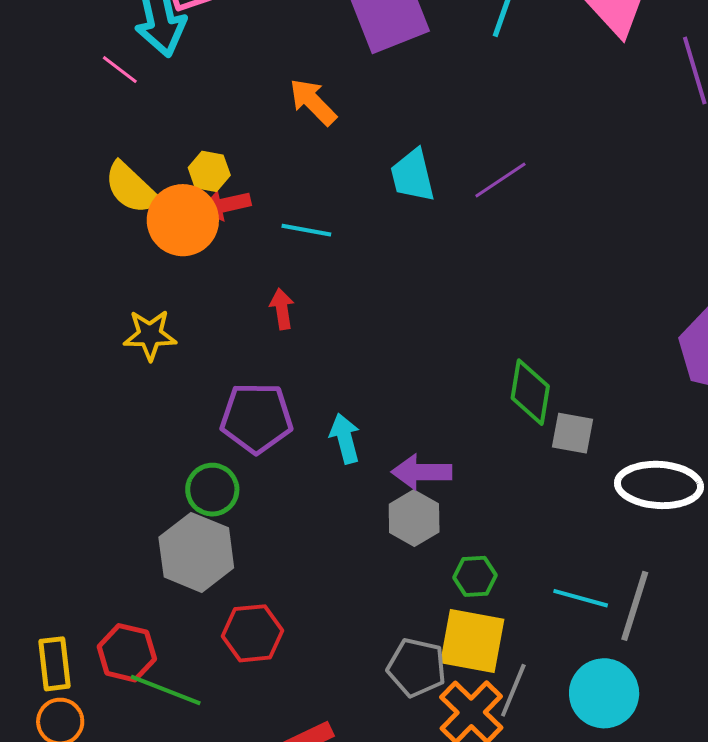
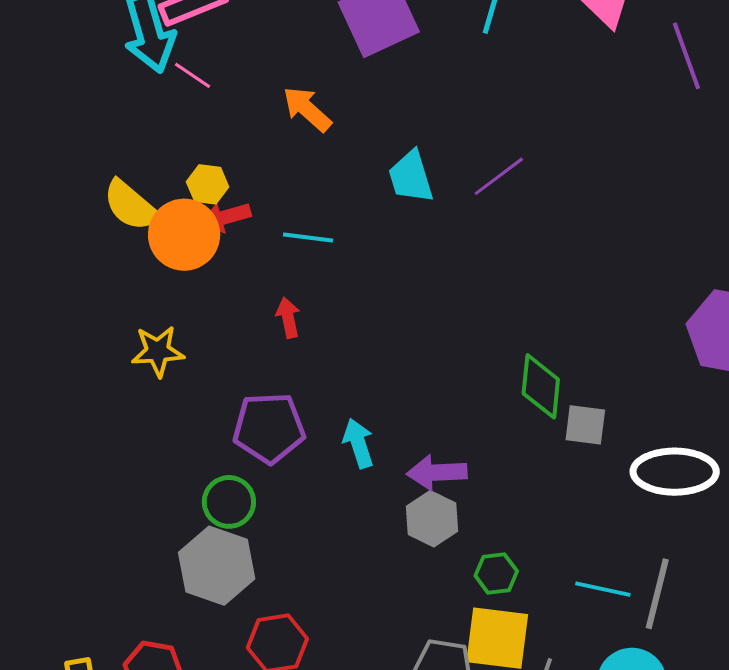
pink line: (120, 70) -> (193, 75), moved

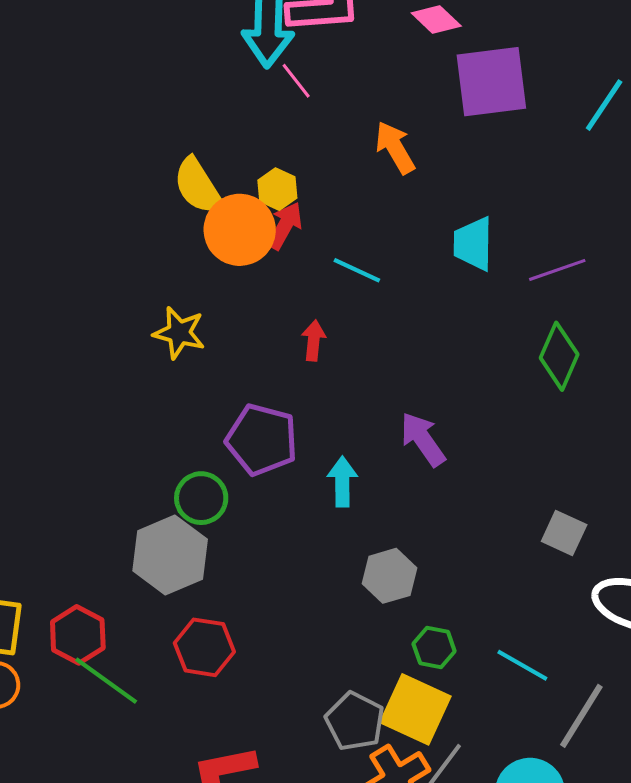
red arrow: (226, 217) -> (285, 226), turned 117
green diamond: (541, 386) -> (559, 356), moved
purple arrow: (437, 472) -> (423, 439), moved, turned 40
cyan line: (603, 589) -> (522, 665), moved

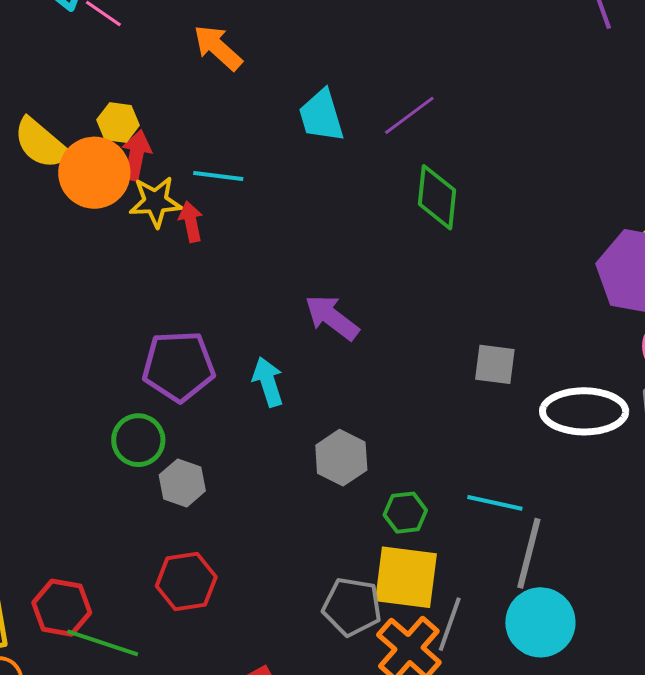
yellow star: (179, 333) -> (155, 202), moved
red arrow: (314, 340) -> (191, 222), moved
gray hexagon: (170, 555) -> (182, 483), moved, size x0.6
gray line: (581, 716) -> (529, 553), moved

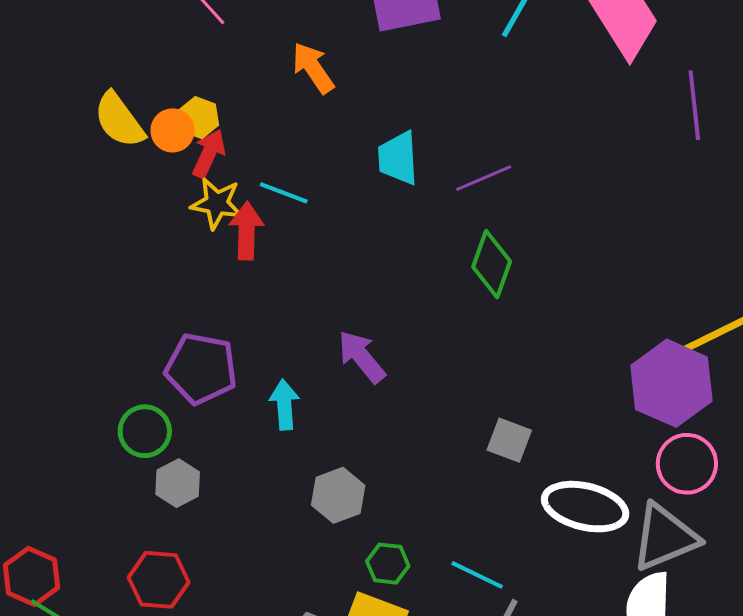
orange circle: (94, 173) -> (173, 130), moved, size x0.6
red arrow: (191, 222) -> (247, 231), size x1.4

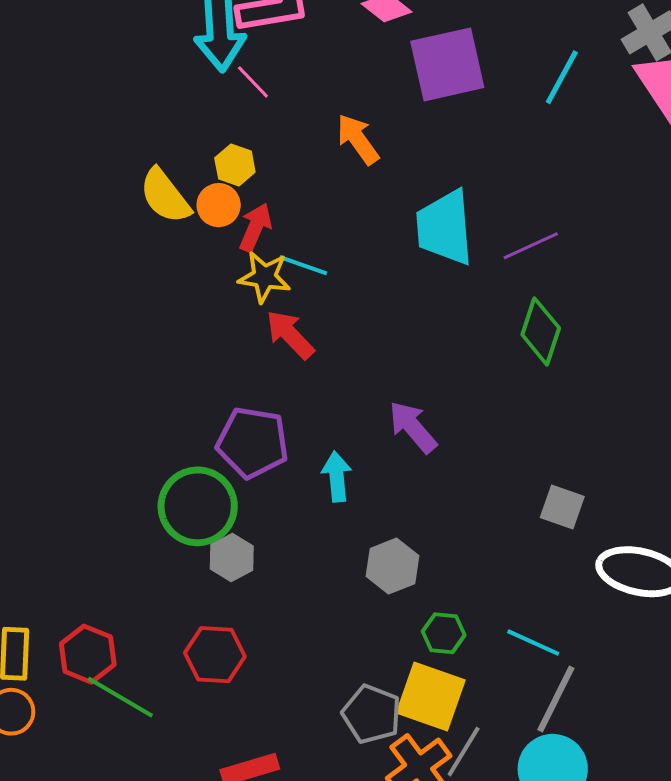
yellow hexagon: (199, 118) -> (235, 165), moved
cyan trapezoid: (398, 158) -> (445, 228), size x1.4
cyan line: (284, 193) -> (303, 265), moved
red arrow: (247, 231) -> (290, 335), moved, turned -44
green circle: (145, 431) -> (198, 506), size x1.5

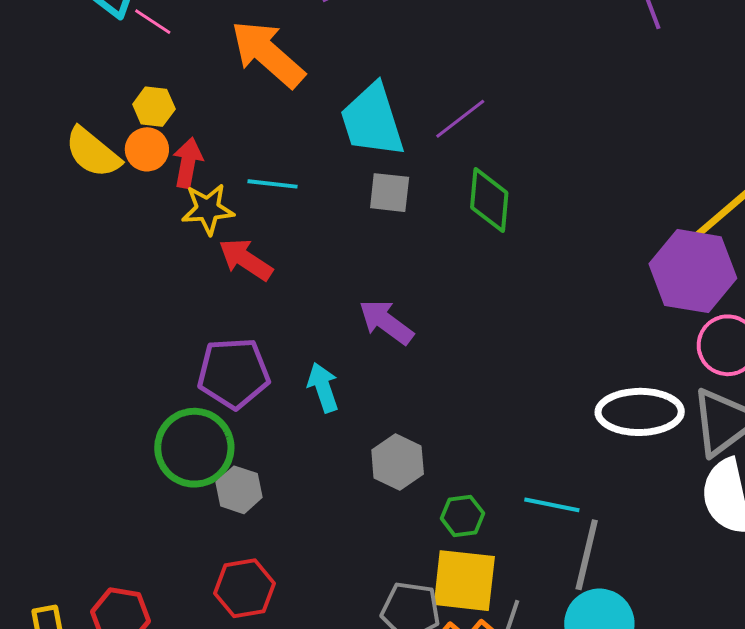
orange arrow: (358, 139) -> (268, 54), size x1.5
cyan line: (303, 265) -> (272, 184), moved
gray square: (562, 507) -> (390, 193), moved

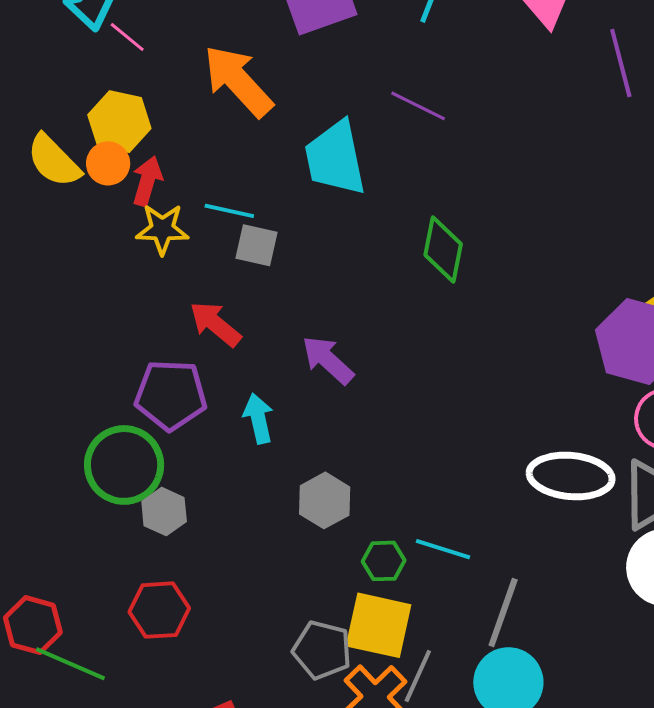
yellow hexagon: (154, 107) -> (119, 122), size x1.5
purple line: (460, 119) -> (418, 106), moved, turned 58
gray square: (390, 193) -> (256, 245), moved
red arrow: (246, 259) -> (215, 324), moved
cyan line: (552, 505) -> (443, 549), moved

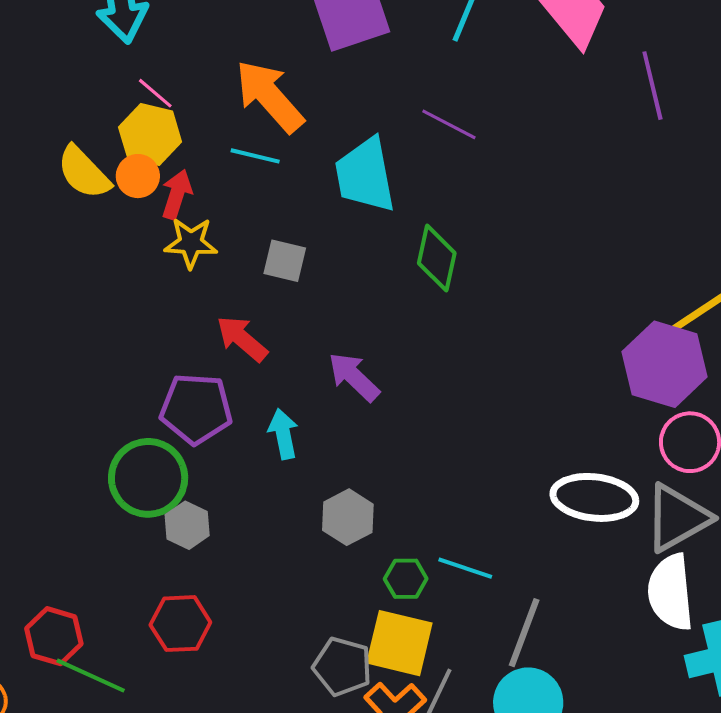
pink line: (127, 37) -> (155, 93), moved
cyan line: (229, 211) -> (255, 156), moved
green diamond: (443, 250) -> (437, 258), moved

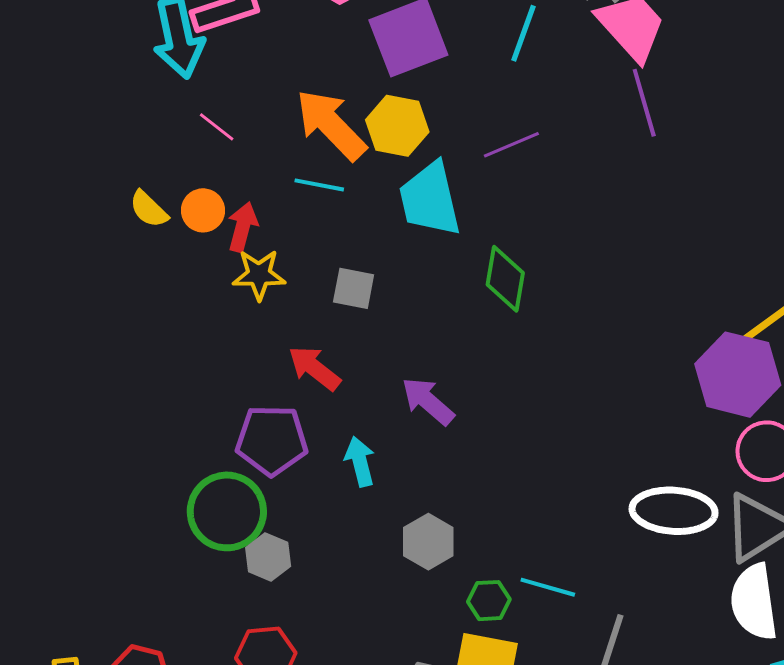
purple line: (652, 86) -> (644, 103), moved
purple line: (449, 124) -> (511, 145), turned -48
yellow hexagon: (150, 134) -> (397, 126), moved
yellow semicircle: (84, 172) -> (149, 209), size x0.7

